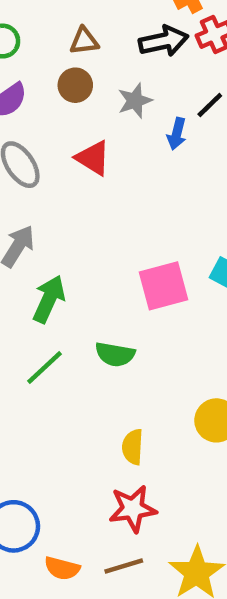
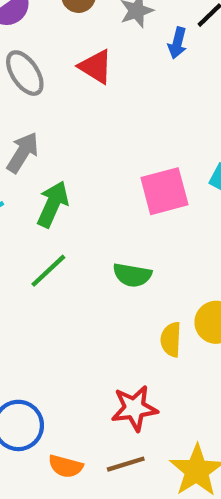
green semicircle: (115, 354) -> (132, 275), moved
yellow semicircle: (133, 447) -> (171, 339), moved

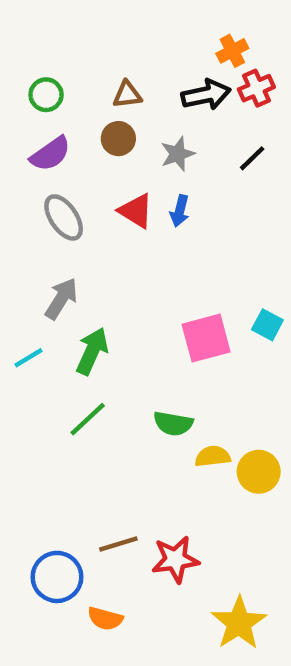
blue arrow: (177, 43) -> (180, 211), moved
yellow semicircle: (171, 339) -> (213, 456), moved, turned 80
brown line: (126, 464) -> (118, 544), moved

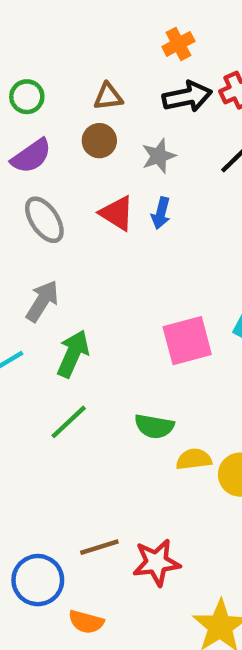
orange cross: (232, 51) -> (178, 44), moved

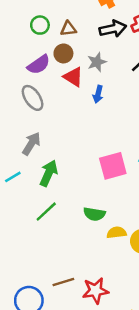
green circle: (27, 97) -> (40, 25), moved
purple semicircle: (31, 156) -> (39, 65), moved
red triangle: (117, 213) -> (73, 77), moved

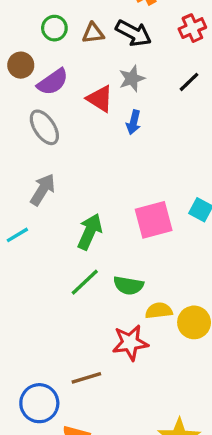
black arrow: (113, 29) -> (133, 33), moved, turned 40
brown circle: (63, 53) -> (21, 65), moved
green arrow: (49, 173) -> (90, 232), moved
green line: (46, 212) -> (85, 282), moved
red star: (96, 291) -> (130, 343), moved

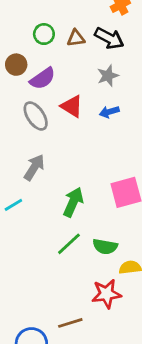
red triangle: (100, 99) -> (72, 106), moved
blue arrow: (133, 122) -> (109, 112), turned 60

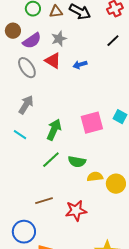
gray star: (108, 76) -> (59, 39), moved
cyan line: (13, 205) -> (20, 135), moved, turned 64
red star: (106, 294) -> (76, 211), moved
brown line: (70, 323) -> (44, 201), moved

